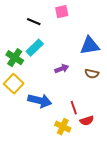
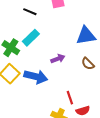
brown semicircle: (92, 74) -> (88, 64), turned 32
blue arrow: (40, 101) -> (36, 77), moved

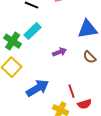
blue arrow: (36, 77) -> (38, 88), moved, turned -45

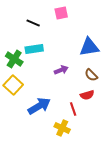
cyan rectangle: (33, 31) -> (34, 49), turned 36
red semicircle: (85, 104) -> (87, 95), moved

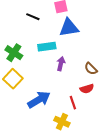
blue triangle: (89, 47) -> (69, 28), moved
cyan rectangle: (34, 49) -> (47, 47), moved
purple arrow: (61, 70) -> (61, 64), turned -56

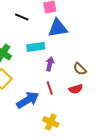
red line: (73, 103) -> (50, 88), moved

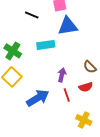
purple arrow: (50, 64) -> (62, 75), moved
red line: (50, 88) -> (67, 95), moved
yellow cross: (51, 122) -> (84, 120), moved

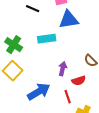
red semicircle: (86, 87) -> (79, 81), moved
red line: (67, 95) -> (68, 97), moved

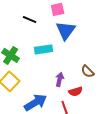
blue triangle: (69, 20) -> (66, 30), turned -45

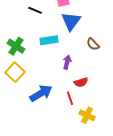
brown semicircle: (88, 71) -> (93, 44), moved
purple arrow: (60, 79) -> (67, 62), moved

